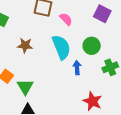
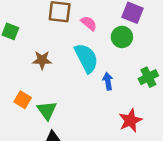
green circle: (92, 46) -> (122, 37), moved
red star: (92, 101) -> (130, 120), turned 30

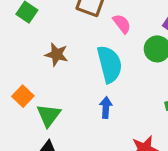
blue arrow: (108, 81) -> (106, 107), moved

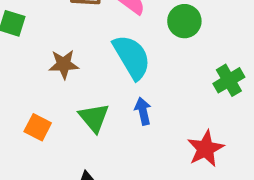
green triangle: (49, 115) -> (94, 118), moved

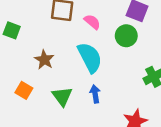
brown star: (64, 64) -> (44, 60), turned 30
orange square: (38, 127) -> (24, 90), moved

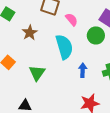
brown star: (44, 60) -> (30, 33), moved
blue arrow: (95, 94) -> (83, 70), moved

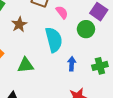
green triangle: (37, 73) -> (25, 65), turned 48

